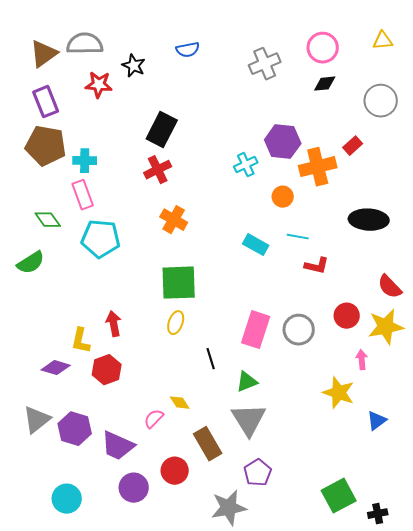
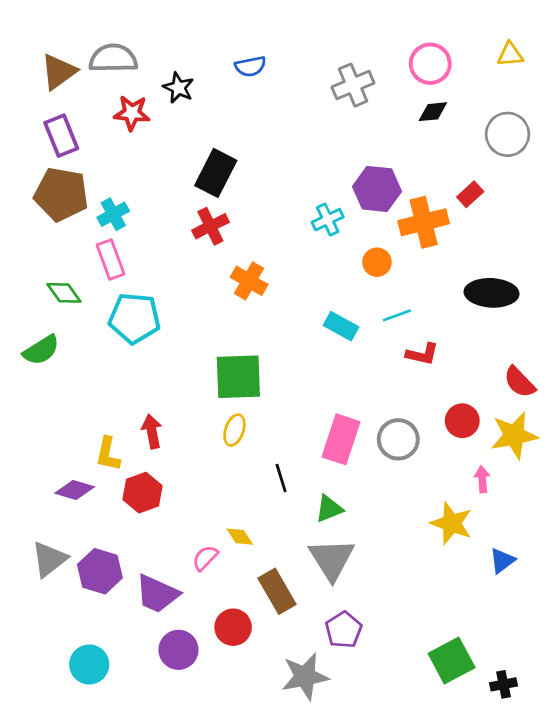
cyan cross: (85, 161) -> (113, 214), turned -30
orange cross: (174, 220) -> (249, 281), moved
cyan line: (298, 237) -> (397, 315), turned -30

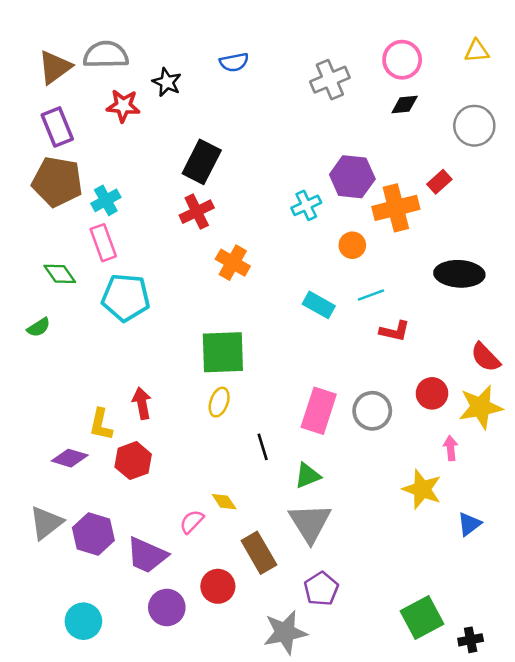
green semicircle: (41, 350) -> (39, 327), size x0.7

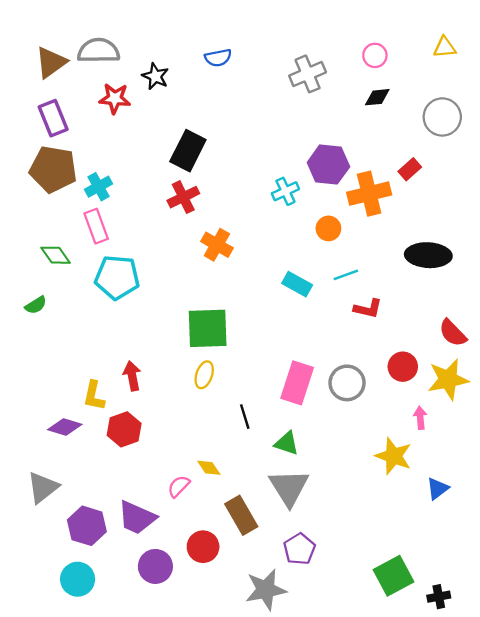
pink circle: (402, 60) -> (375, 55), size x0.7
green triangle: (307, 476) -> (287, 443), turned 40
purple hexagon: (93, 534) -> (87, 526), moved

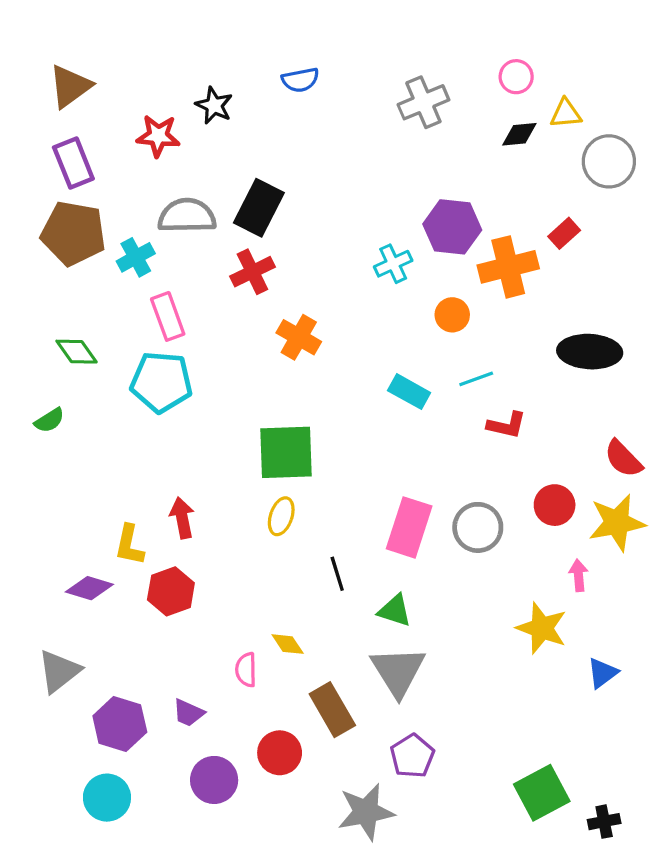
yellow triangle: (445, 47) -> (566, 113), moved
gray semicircle: (98, 51) -> (187, 216), moved
pink rectangle: (96, 226) -> (168, 316), moved
pink semicircle: (179, 486) -> (246, 670), turned -45
purple trapezoid: (137, 518) -> (188, 713), size x0.6

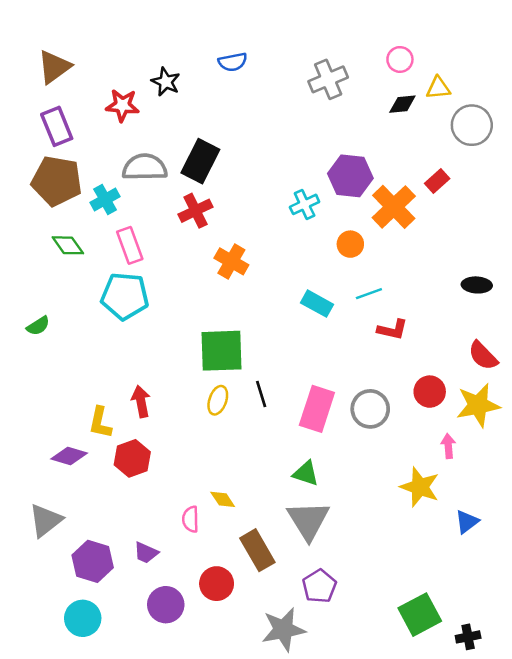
orange cross: (508, 267) -> (394, 207), turned -30
green diamond: (77, 352) -> (68, 245), moved
black ellipse: (590, 352) -> (477, 285), moved, size x0.6
black line: (337, 574) -> (261, 394), moved

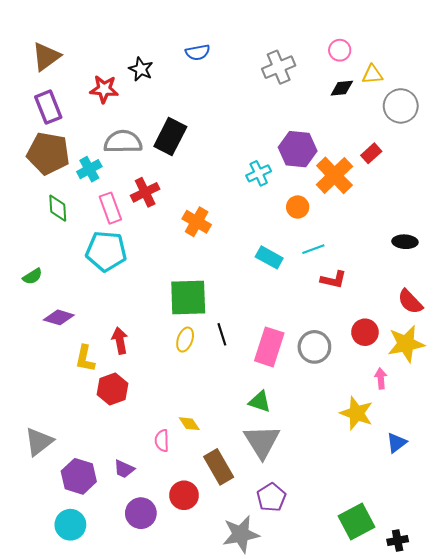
red cross: (195, 211) -> (145, 192), moved
green diamond: (68, 245) -> (58, 208), turned 32
purple diamond: (69, 456) -> (59, 317), moved

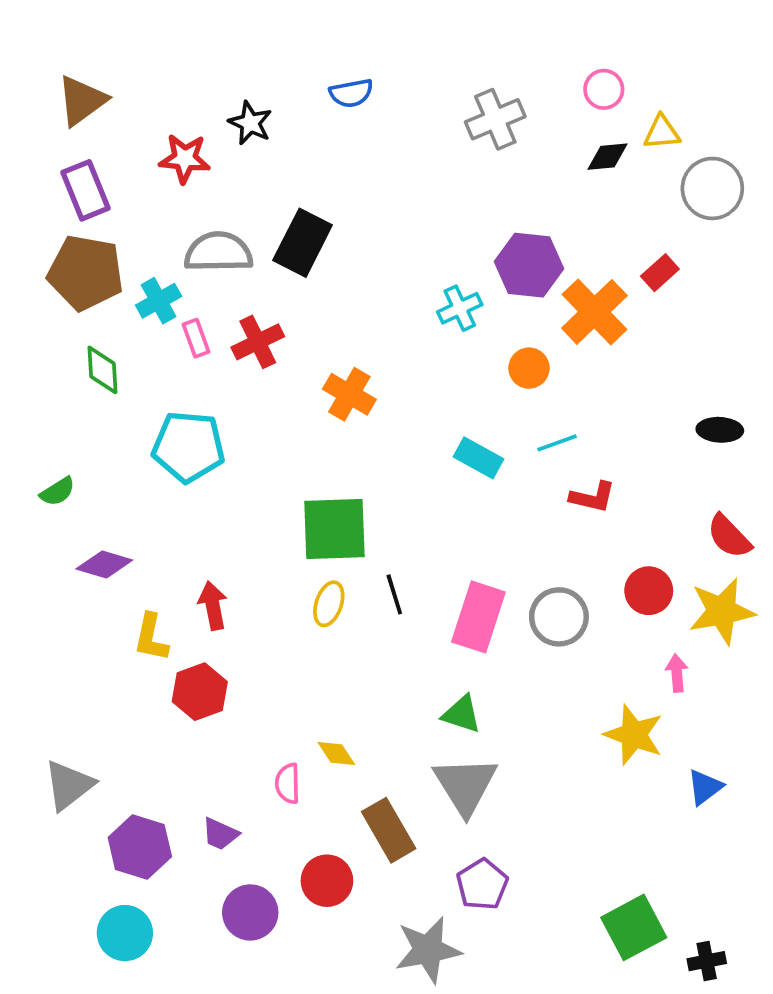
pink rectangle: (110, 208) -> (196, 338), moved, size x0.7

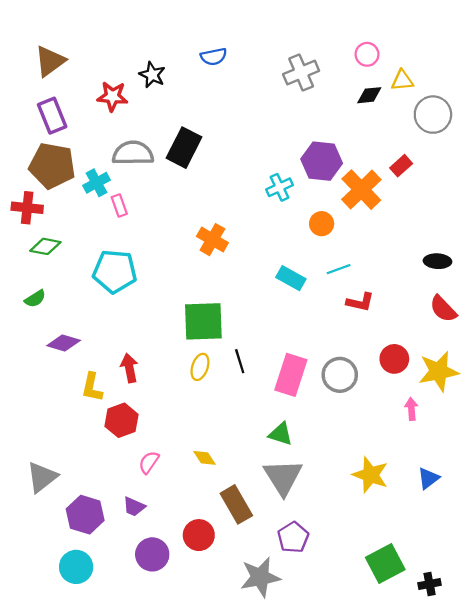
red cross: (258, 342) -> (27, 208), moved, turned 32
green diamond: (102, 370) -> (45, 246), moved, turned -76
red semicircle: (729, 536) -> (443, 309), moved
yellow star: (634, 735) -> (370, 475), moved
pink semicircle: (288, 783) -> (149, 462), moved, turned 35

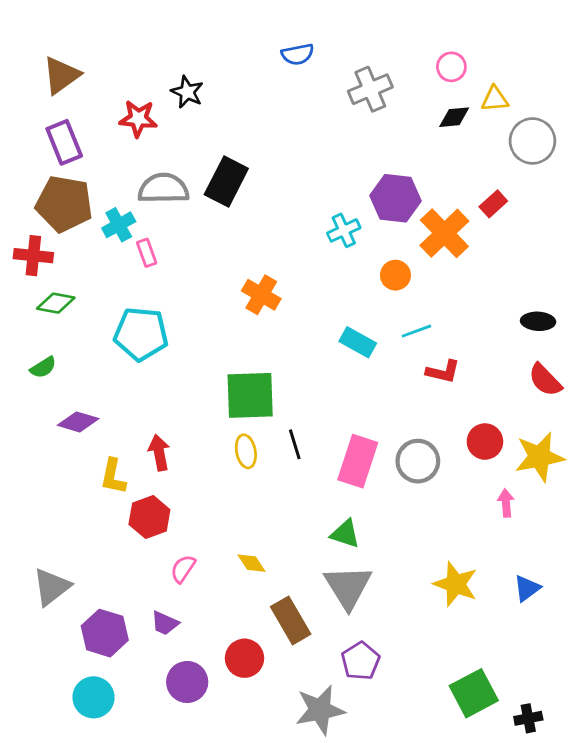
blue semicircle: (214, 57) -> (298, 54), moved
yellow ellipse: (200, 367) -> (246, 451), turned -30

